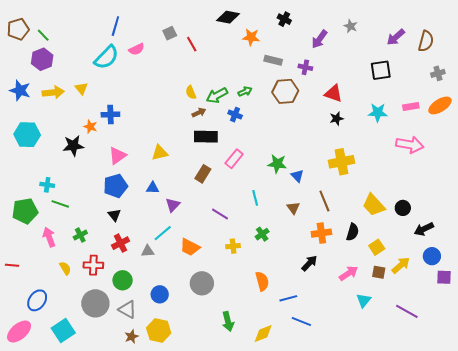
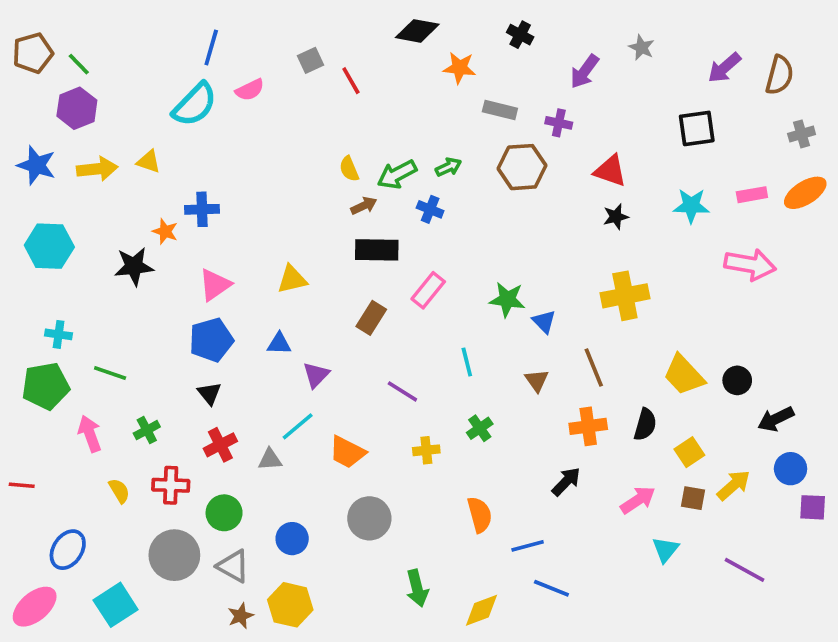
yellow triangle: (81, 88) -> (149, 162), turned -32
cyan cross: (47, 185) -> (59, 334), moved

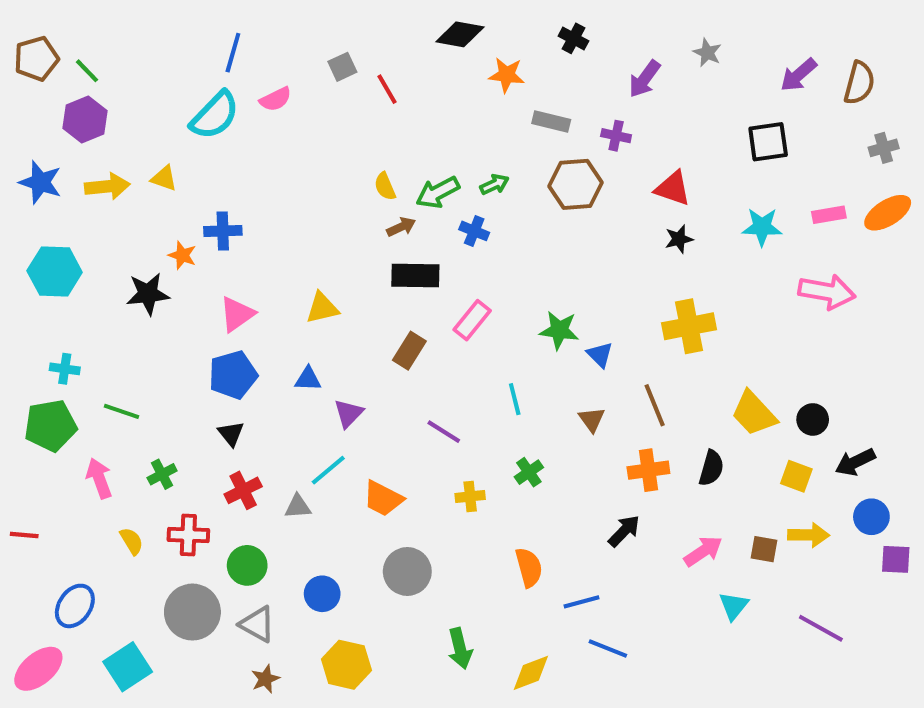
yellow square: (689, 452) -> (796, 476), moved, turned -36
yellow arrow: (734, 485) -> (809, 535), turned 42
yellow hexagon: (290, 605) -> (346, 665), moved

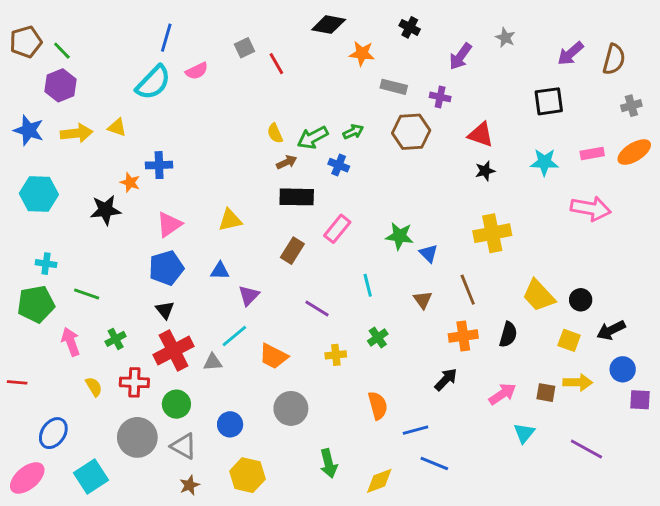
red cross: (243, 490) -> (174, 350), size x1.5

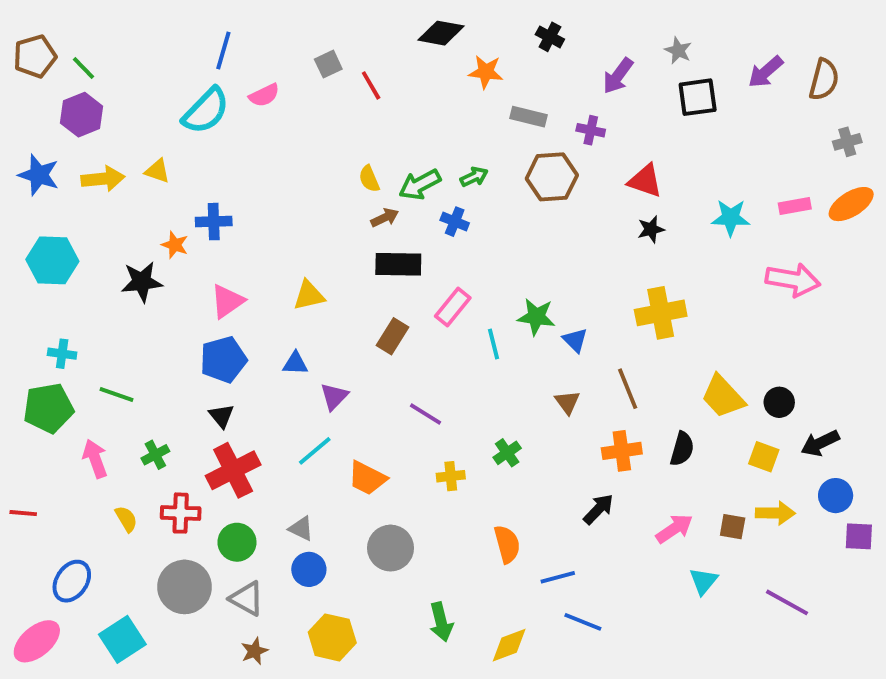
black square: (549, 101) -> (698, 97), moved
cyan line: (368, 285) -> (494, 344), moved
gray triangle: (213, 362) -> (301, 529), moved, turned 30

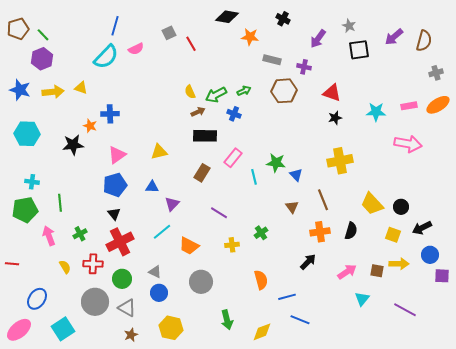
green line: (116, 395) -> (60, 203), turned 66

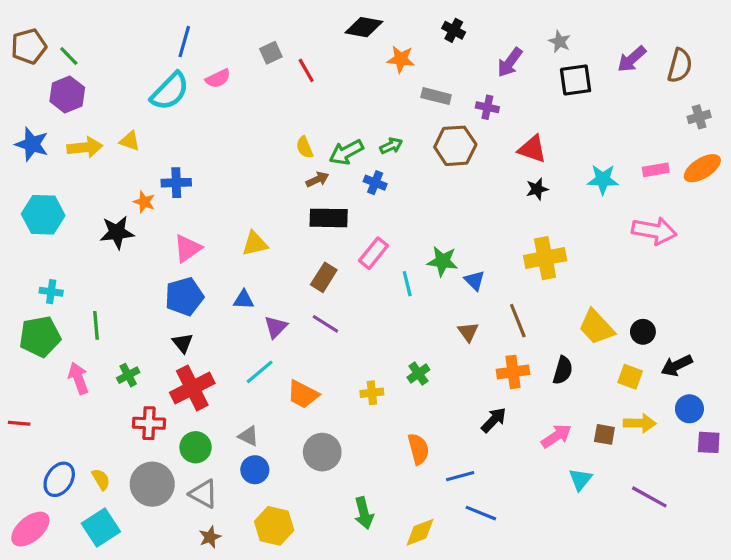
purple line: (219, 213) -> (325, 324), moved
yellow semicircle: (65, 267) -> (101, 479), moved

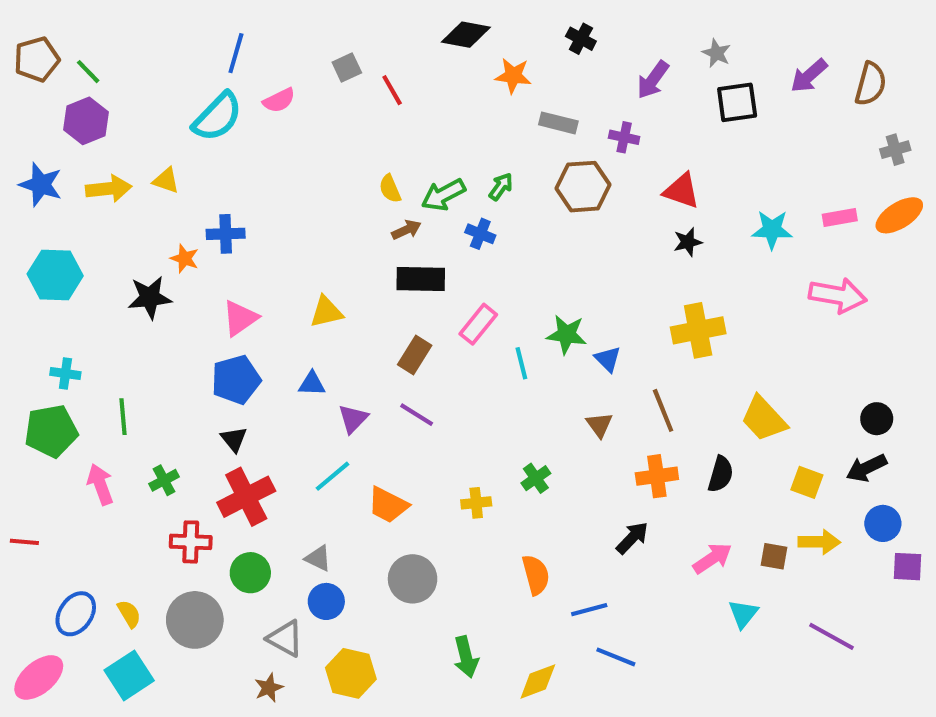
green arrow: (391, 146) -> (501, 187), turned -30
black circle: (643, 332) -> (877, 419), moved
gray triangle: (204, 494) -> (285, 638), moved

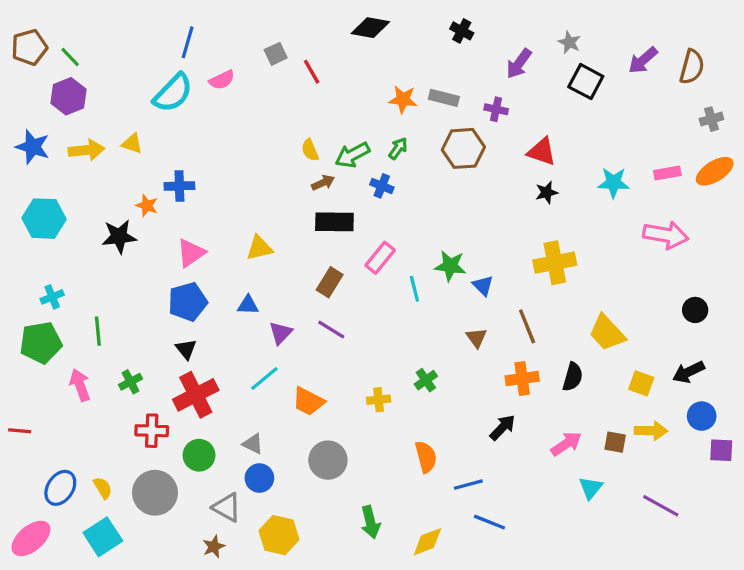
orange star: (513, 76) -> (403, 99), moved
black square: (737, 102) -> (586, 82), turned 36
cyan cross: (65, 373) -> (52, 297), turned -30
black circle: (877, 419) -> (695, 310), moved

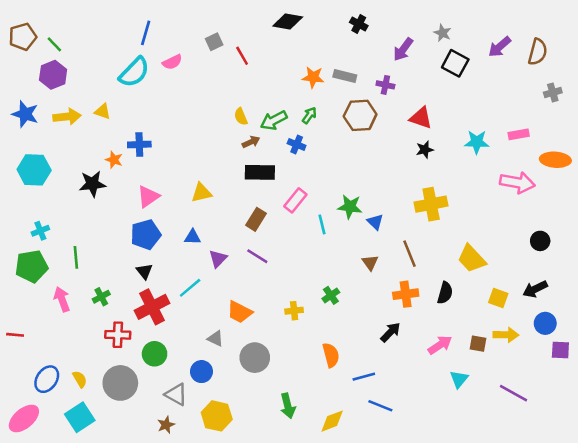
orange ellipse: (715, 171) -> (555, 160), moved, turned 36
cyan line: (264, 379) -> (190, 288), moved
gray triangle: (253, 444) -> (215, 339), moved

